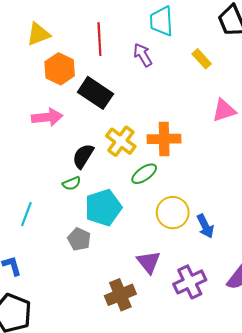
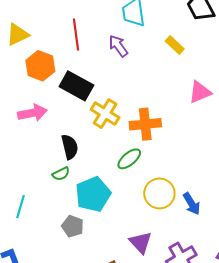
yellow cross: (121, 141) -> (105, 114), moved
black semicircle: (83, 156) -> (70, 147), turned 140

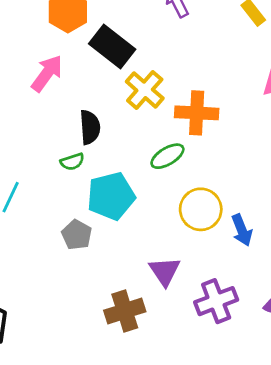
pink arrow: (32, 113) -> (47, 73), turned -52

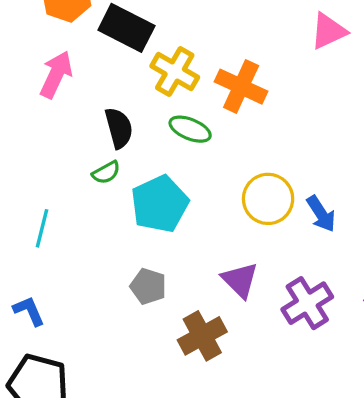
orange cross: (197, 113) -> (241, 87), turned 33
green ellipse: (167, 156) -> (190, 129), moved, turned 64
gray pentagon: (77, 235) -> (148, 286), moved

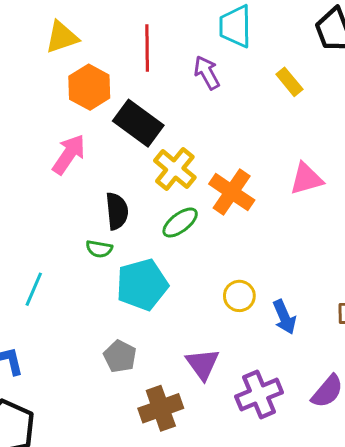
pink triangle: (328, 31) -> (306, 179), moved
green ellipse: (190, 129) -> (180, 223), turned -69
green semicircle: (106, 172) -> (99, 249), turned 30
yellow circle: (268, 199) -> (239, 296), size x0.7

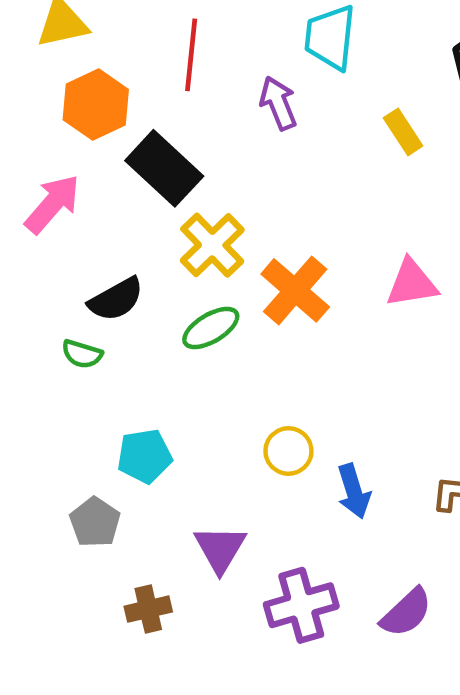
black semicircle: (117, 211) -> (116, 299), turned 60
cyan pentagon: (142, 285) -> (145, 456), moved, size x0.7
brown cross: (161, 408) -> (148, 609), size x0.7

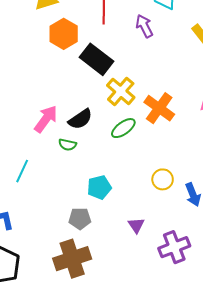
pink arrow: (52, 204) -> (46, 119), moved
gray pentagon: (95, 522) -> (80, 219), turned -30
purple triangle: (220, 549) -> (136, 225), size x0.7
brown cross: (148, 609) -> (72, 259), moved, size x1.8

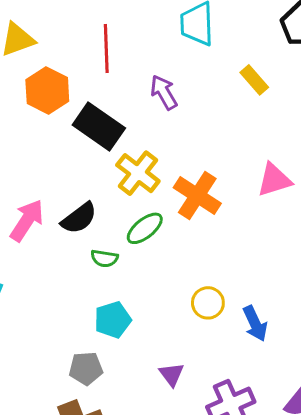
purple arrow: (144, 26) -> (164, 92), moved
green semicircle: (67, 145) -> (104, 258), moved

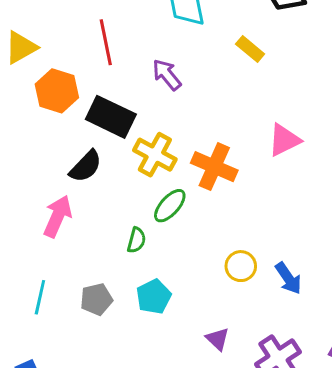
black semicircle: (79, 218) -> (86, 166), moved
green semicircle: (104, 258) -> (136, 240), turned -75
gray pentagon: (86, 368) -> (96, 299), moved

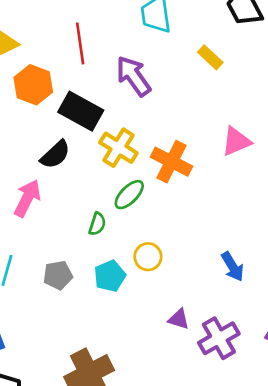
purple arrow: (167, 75) -> (133, 76), size x1.4
yellow circle: (241, 266) -> (148, 257), moved
purple triangle: (218, 339) -> (179, 319), moved, turned -30

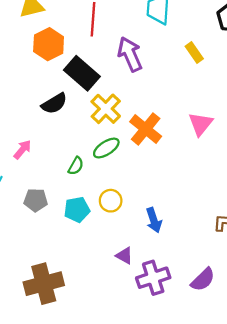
pink triangle: (236, 141) -> (201, 124), turned -40
pink arrow: (27, 198) -> (22, 150), moved, size x0.7
blue arrow: (233, 267) -> (154, 220), moved

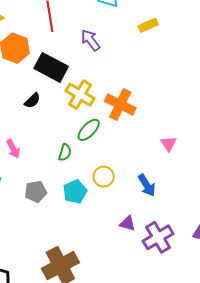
yellow rectangle: (194, 52) -> (148, 25), turned -66
purple arrow: (130, 54) -> (90, 40), size x0.7
black semicircle: (54, 103) -> (32, 101), size x0.7
pink triangle: (201, 124) -> (169, 144), moved, size x0.7
pink arrow: (22, 150) -> (13, 149), turned 126

